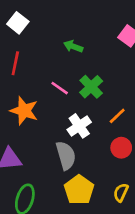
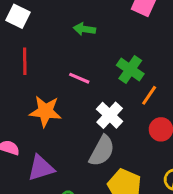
green cross: (91, 87) -> (130, 70), moved
gray semicircle: (66, 155) -> (102, 151), turned 56

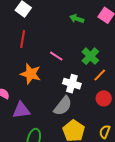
green arrow: (84, 29) -> (77, 19), moved
white cross: (110, 115) -> (72, 84), turned -36

